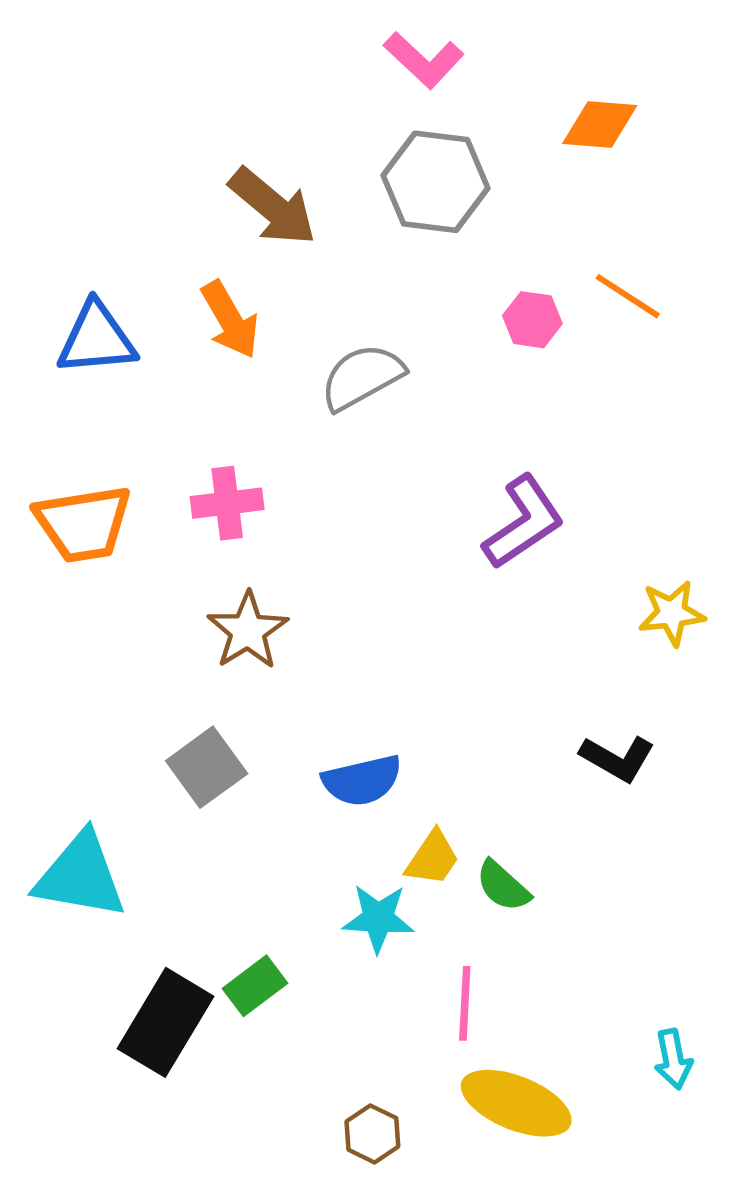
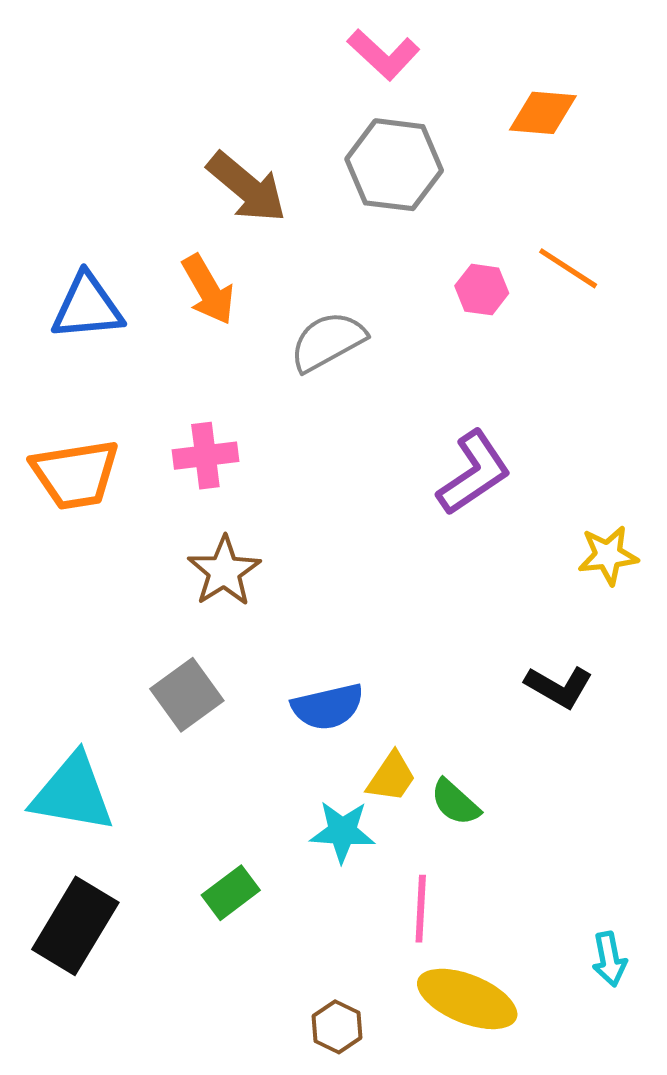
black rectangle: (165, 1022) -> (75, 926), moved

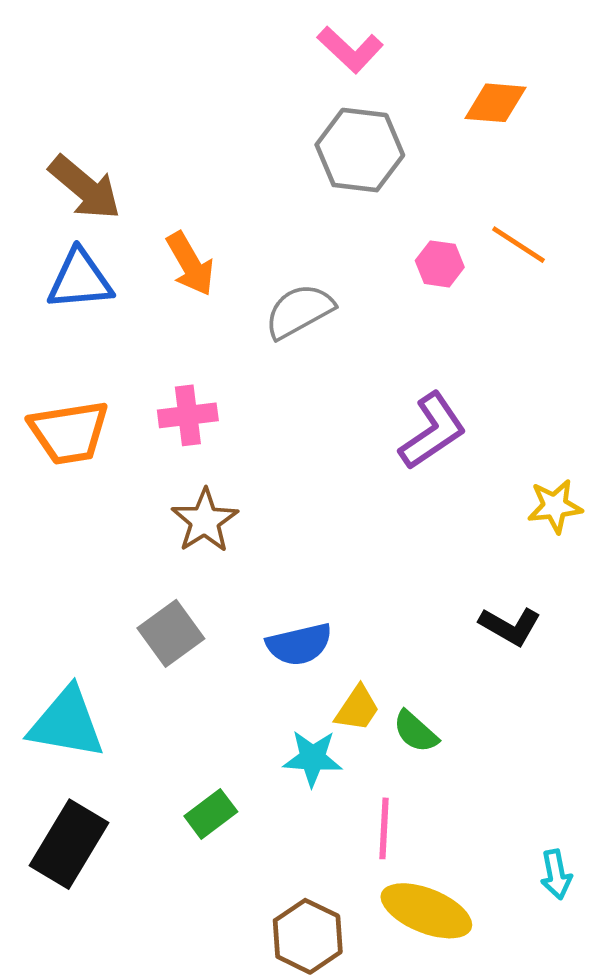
brown arrow: (247, 187) -> (85, 188), moved
brown hexagon: (337, 1027) -> (308, 936), size x1.5

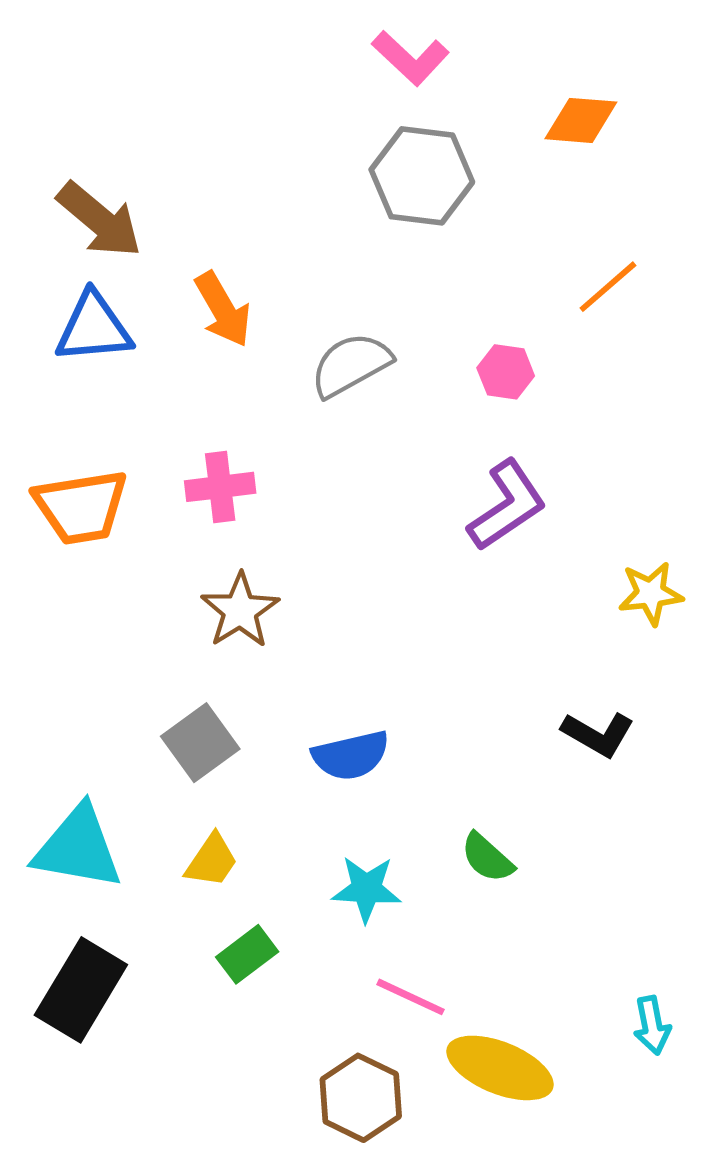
orange line: (518, 245) -> (608, 287), turned -74
pink hexagon: (440, 264) -> (506, 372), moved
yellow trapezoid: (357, 709) -> (212, 861), moved
pink line: (384, 828) -> (410, 997), moved, turned -68

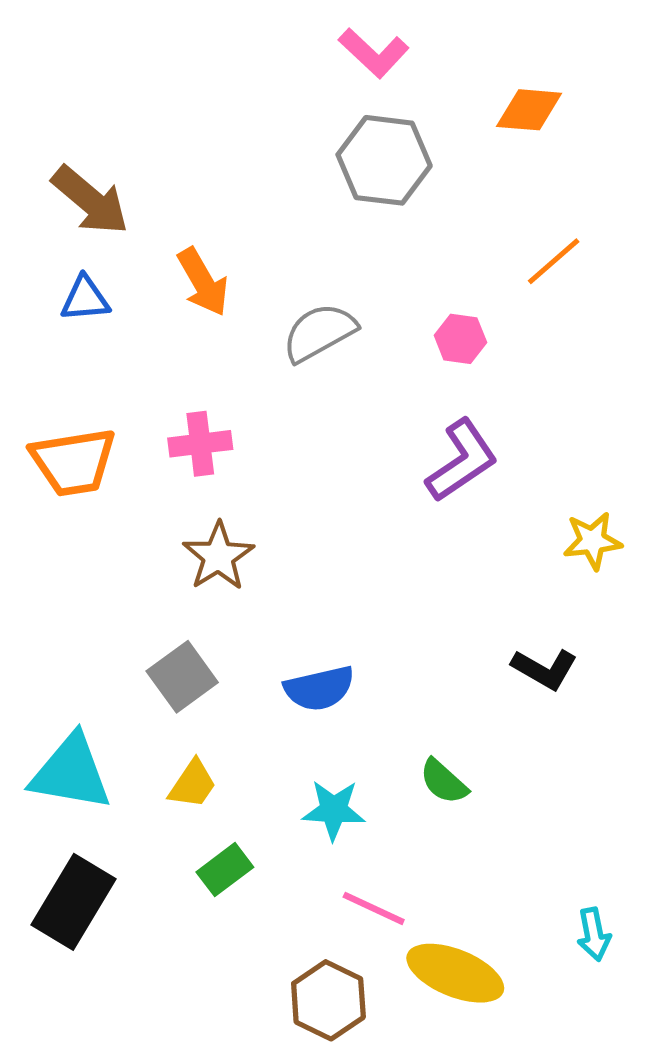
blue triangle: (94, 328) -> (85, 299), size x0.7

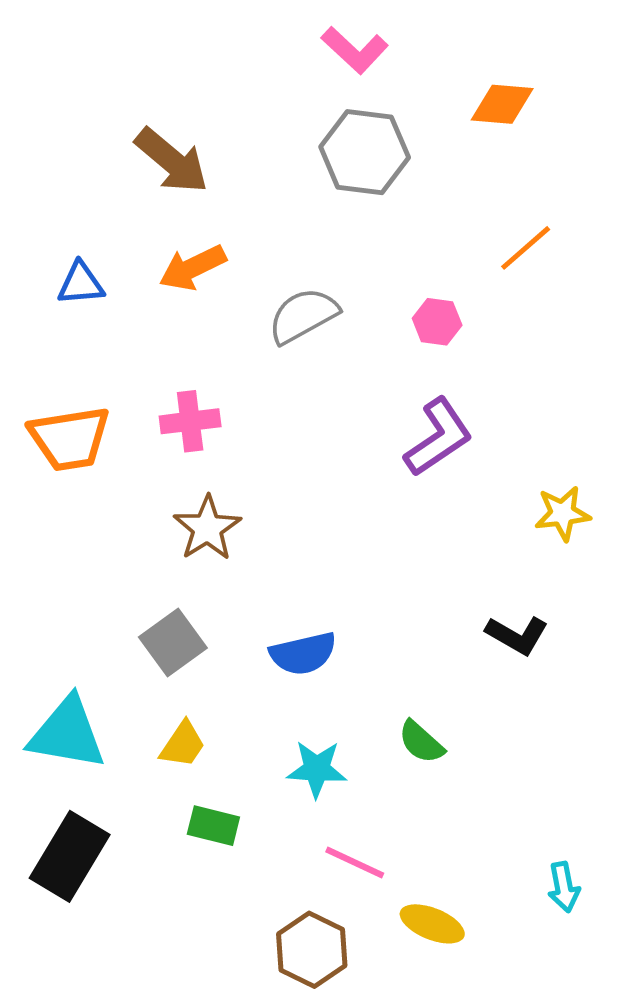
brown arrow: (90, 200) -> (172, 161), moved
orange arrow: (203, 282) -> (193, 268), turned 94
green rectangle: (225, 870) -> (213, 826), turned 51
yellow ellipse: (455, 973) -> (432, 924), size x0.7

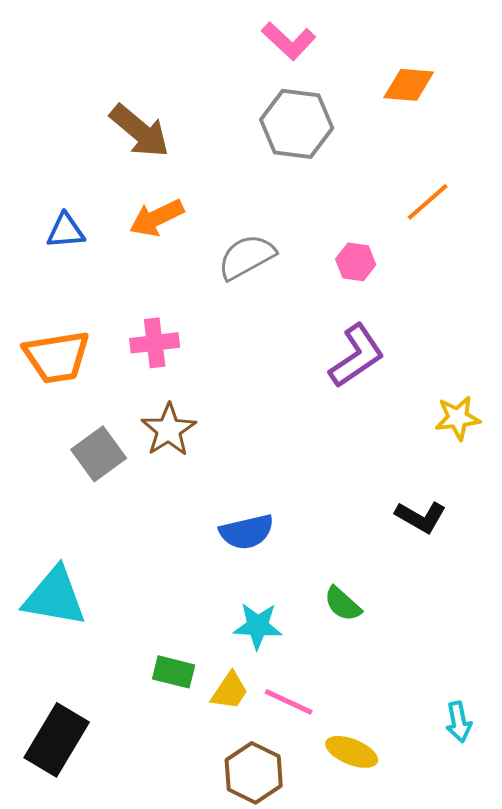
gray square: (173, 642) -> (99, 454), moved
yellow trapezoid: (183, 744) -> (230, 691), moved
black rectangle: (70, 856) -> (57, 740), moved

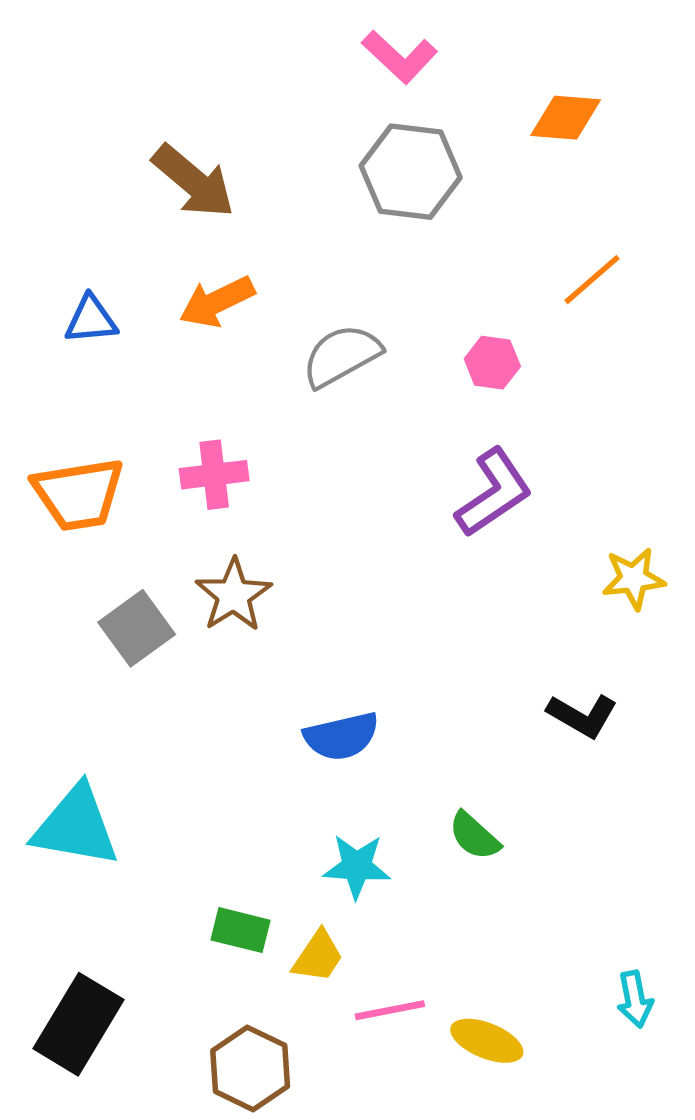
pink line: (289, 702) -> (390, 1010), moved, turned -36
brown hexagon: (254, 773) -> (250, 1068), moved

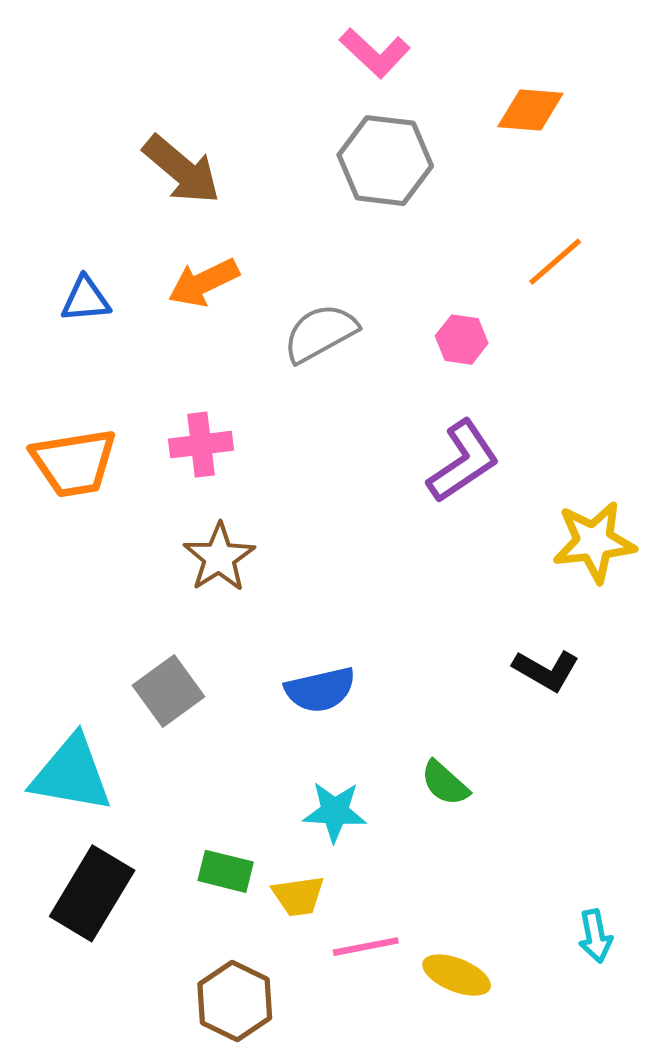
yellow star: (633, 579) -> (594, 542), size x1.4
gray square: (137, 628) -> (169, 691), moved
yellow trapezoid: (318, 956) -> (298, 896), turned 48
black rectangle: (79, 1024) -> (92, 893), moved

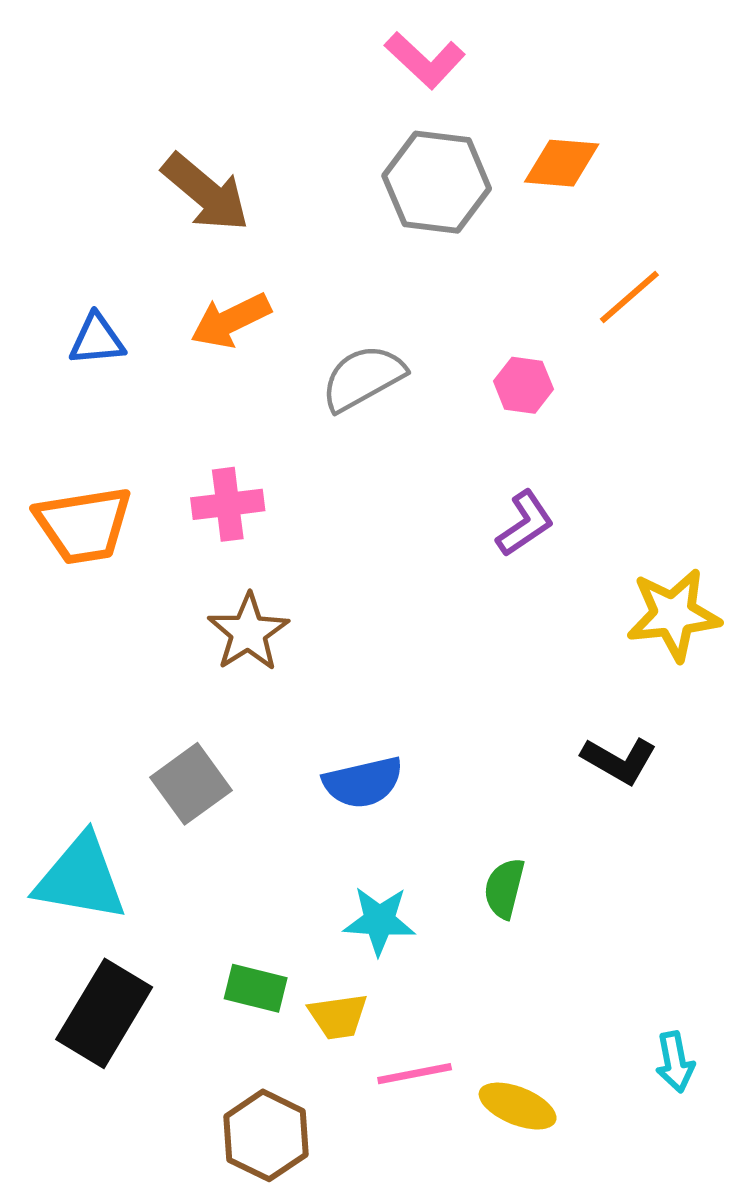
orange diamond: (530, 110) -> (562, 163), moved
purple L-shape: (463, 461) -> (525, 523), size x0.7
green semicircle: (445, 783) -> (504, 888), turned 62

